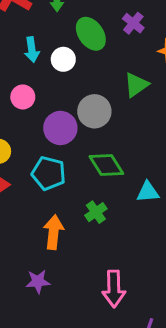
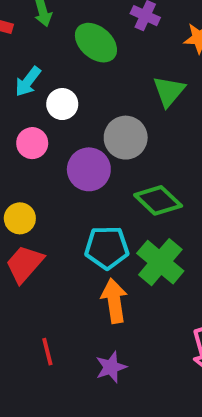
cyan arrow: (32, 50) -> (28, 82), turned 60
white circle: (63, 59) -> (62, 104), moved
cyan pentagon: (49, 173) -> (107, 248), moved
green cross: (96, 212) -> (160, 262), size x1.6

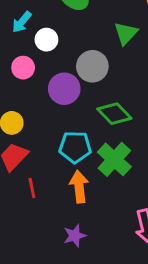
red line: (47, 352) -> (32, 188), moved

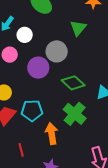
cyan pentagon: (75, 147) -> (32, 111), moved
red line: (32, 188) -> (21, 150), moved

